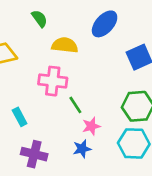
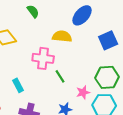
yellow semicircle: (65, 45) -> (62, 36), moved
pink star: (91, 126) -> (83, 92), moved

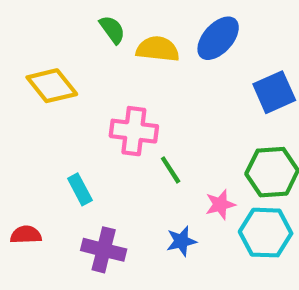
yellow semicircle: (62, 36) -> (158, 49), moved

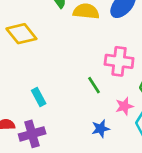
pink cross: (134, 131) -> (119, 61), moved
purple cross: (104, 250) -> (32, 134), moved, turned -30

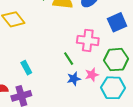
blue star: (101, 129) -> (74, 79), moved

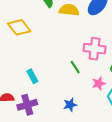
blue star: (74, 79) -> (70, 105), moved

